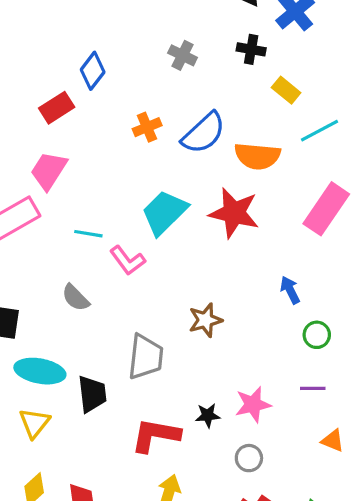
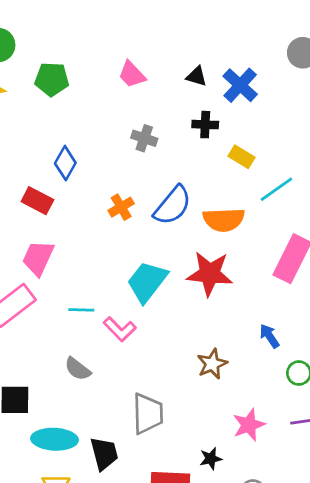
red rectangle: (57, 108) -> (37, 201), turned 68
brown star: (205, 320) -> (212, 364), moved
pink star: (253, 405) -> (249, 425), moved

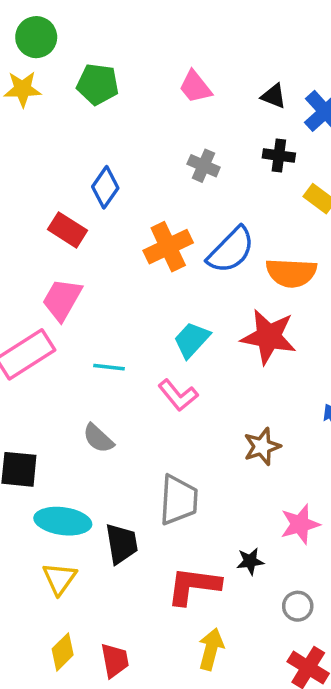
orange cross: (121, 207) -> (168, 247), size x1.5
cyan trapezoid: (147, 282) -> (192, 340), size x0.7
pink L-shape: (120, 329) -> (178, 395), moved

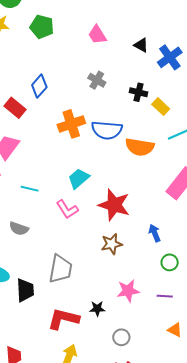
black cross: (279, 156) -> (139, 92), moved
blue semicircle: (231, 250) -> (107, 130), turned 44
red star: (269, 337) -> (114, 205), moved
gray semicircle: (98, 438) -> (19, 229), turned -30

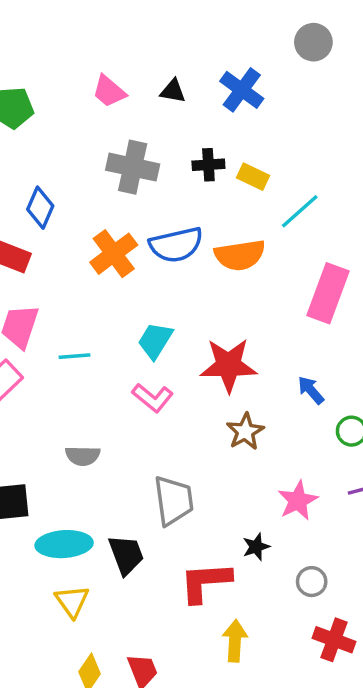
black triangle: (141, 45) -> (173, 91), moved
gray cross: (97, 80) -> (133, 167), size x1.6
cyan line: (30, 189) -> (74, 356), moved

